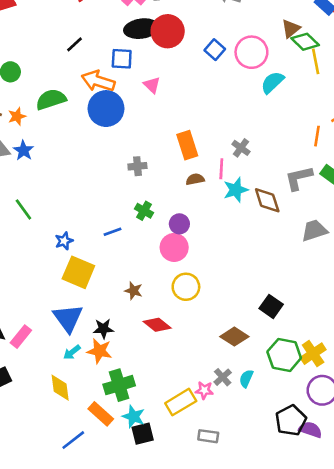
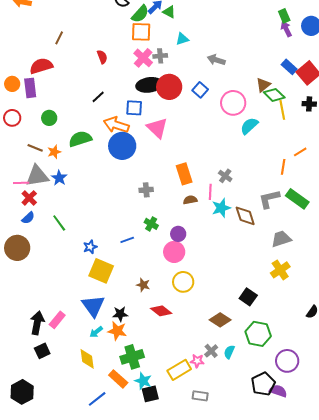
blue square: (215, 50) -> (200, 90), moved
pink triangle: (152, 85) -> (157, 128), size x1.6
yellow cross: (313, 354) -> (280, 270), moved

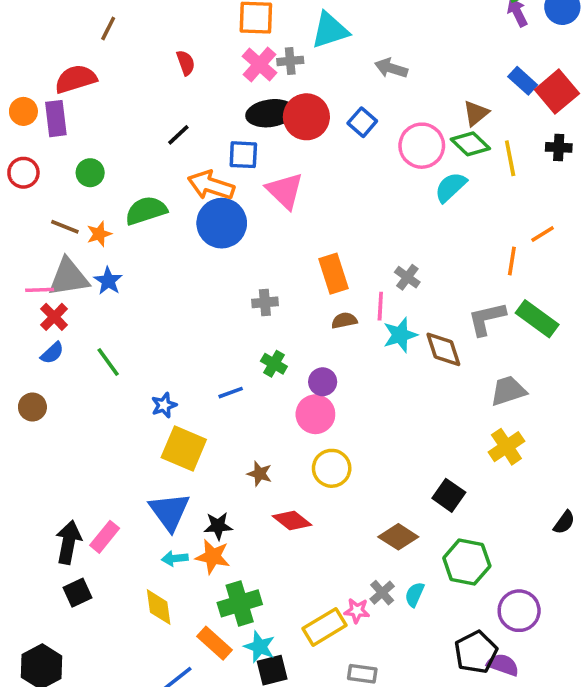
cyan triangle: (182, 39) -> (330, 30), size x1.6
green diamond: (274, 95) -> (470, 144), moved
brown circle: (17, 248) -> (32, 407), size x0.6
cyan arrow: (96, 332) -> (175, 558), turned 32

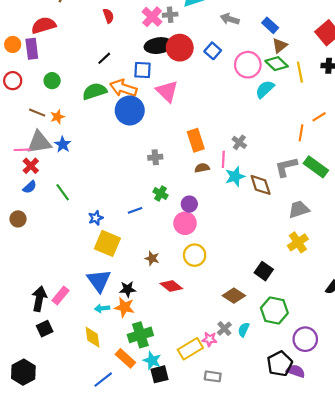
blue rectangle: (523, 81) -> (270, 25), moved
green semicircle: (146, 211) -> (95, 91), moved

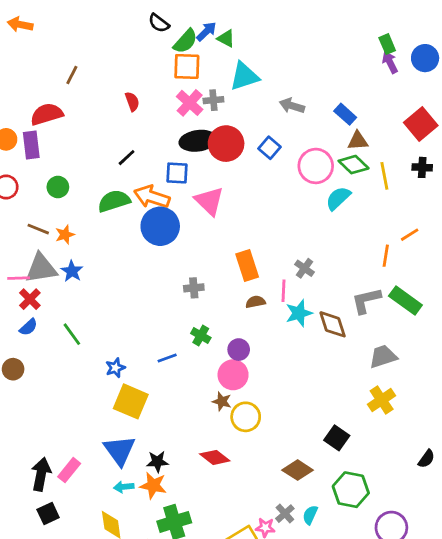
brown triangle: (280, 46) -> (358, 141), turned 35
brown star: (152, 258) -> (222, 401), moved

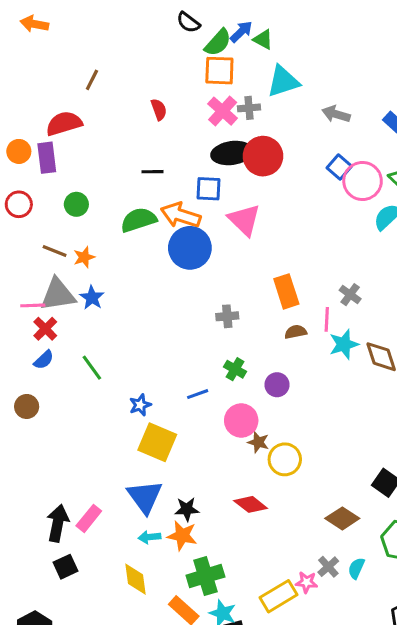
blue square: (269, 148) -> (339, 167), moved
black line: (127, 158) -> (153, 172), turned 42
pink circle: (233, 375) -> (241, 420), moved

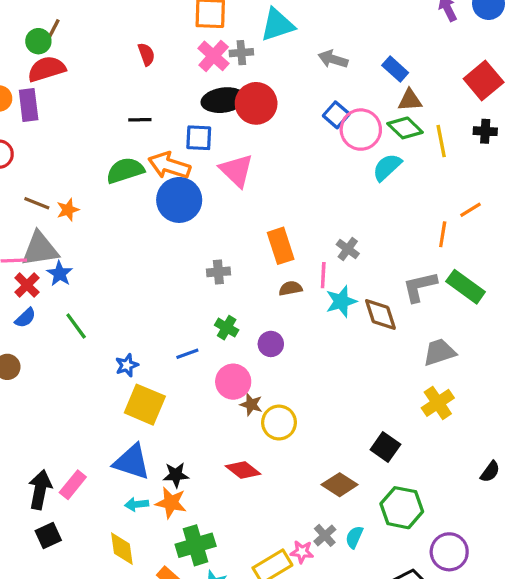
brown line: (92, 80) -> (53, 30), moved
green circle: (76, 204) -> (38, 41), moved
blue star: (92, 298) -> (60, 274), moved
blue triangle: (145, 497) -> (132, 462), turned -36

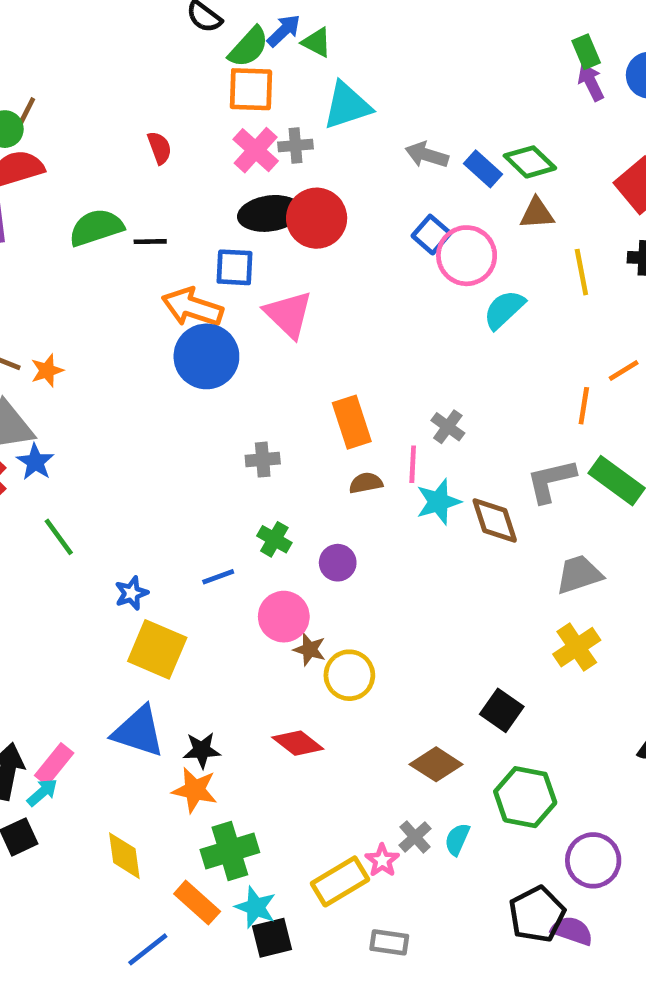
blue rectangle: (395, 69) -> (483, 169), moved
green diamond: (405, 128) -> (530, 162), moved
green semicircle: (125, 170) -> (96, 228), moved
cyan arrow: (137, 504) -> (42, 792), moved, turned 145
pink star: (302, 552) -> (382, 860), turned 30

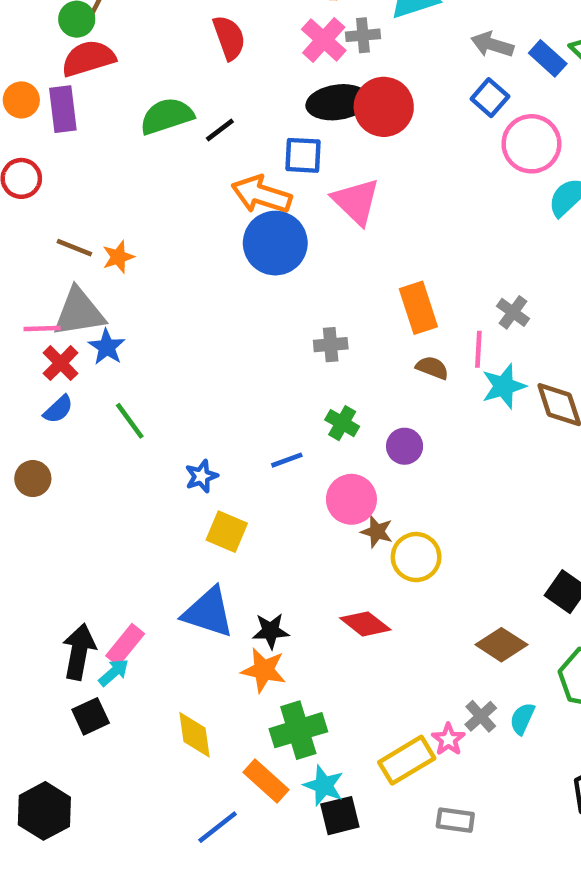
red semicircle: (160, 148) -> (229, 38), size x1.4
blue square: (431, 235) -> (490, 98), moved
black line: (150, 242) -> (220, 130), turned -36
brown semicircle: (366, 483) -> (432, 368), turned 32
yellow square: (157, 649) -> (227, 532), size x0.7

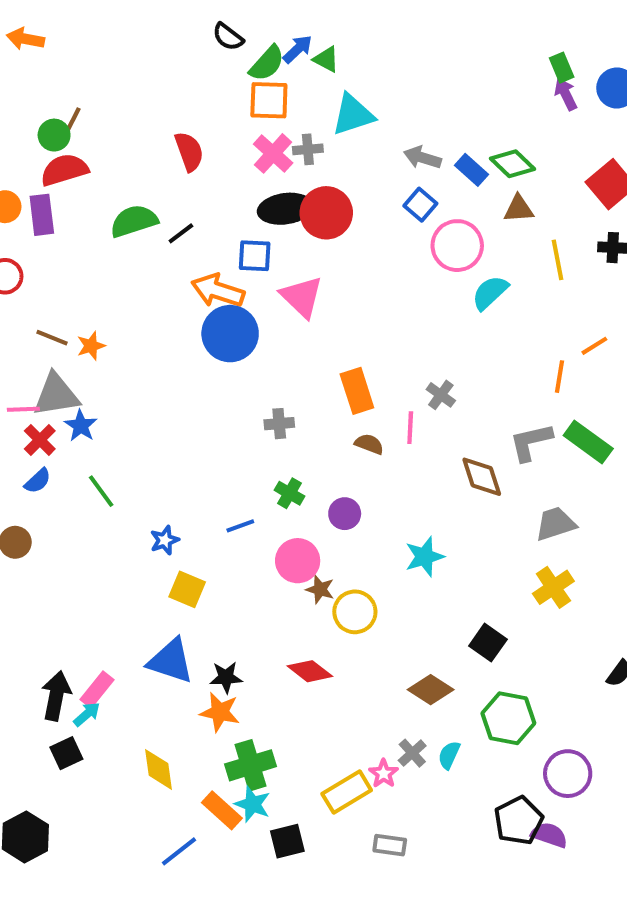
cyan star: (504, 386) -> (424, 557), moved
cyan star: (324, 786) -> (253, 804), moved

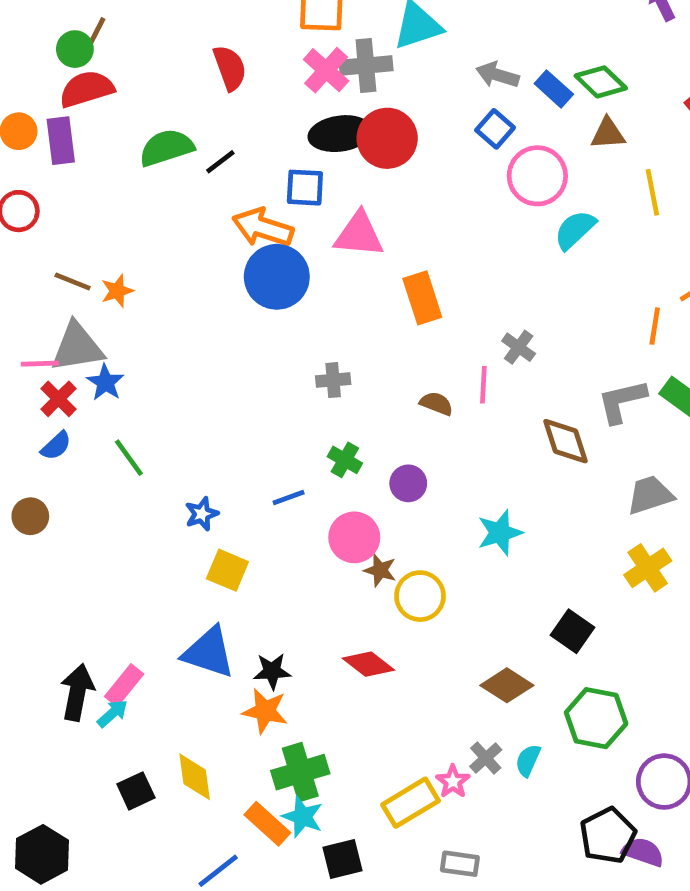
gray cross: (308, 149) -> (366, 65), size x1.5
pink triangle: (302, 297) -> (359, 235), turned -39
orange rectangle: (357, 391) -> (422, 298), moved
black square: (66, 753) -> (136, 791), moved

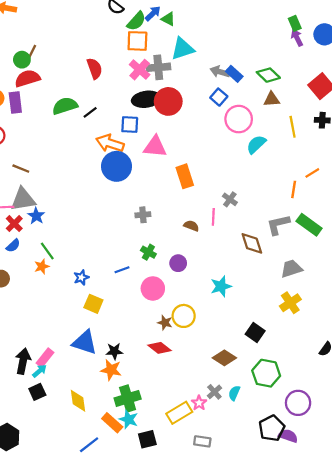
blue rectangle: (554, 89) -> (234, 74), moved
orange star: (117, 291) -> (42, 266), moved
brown star: (380, 570) -> (165, 323), moved
black square: (136, 791) -> (37, 392), moved

